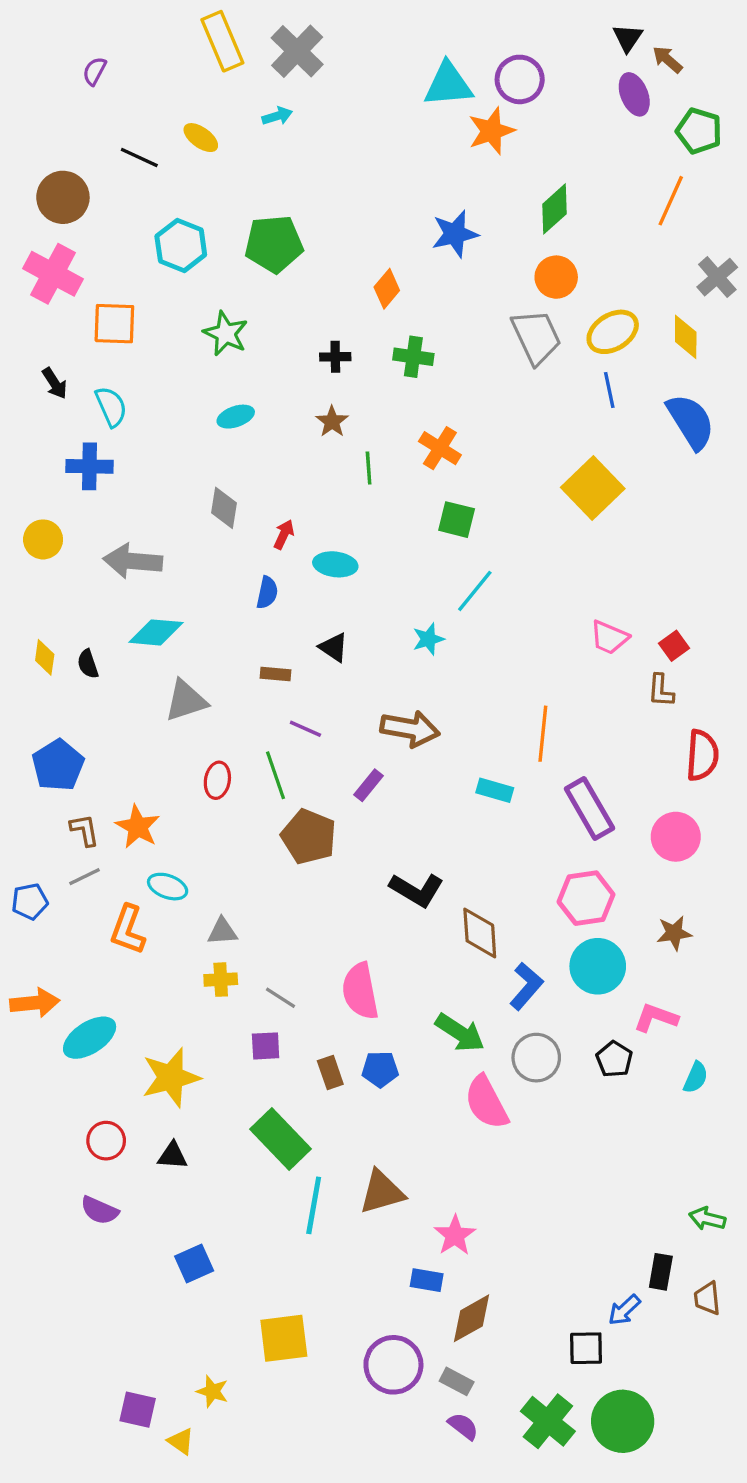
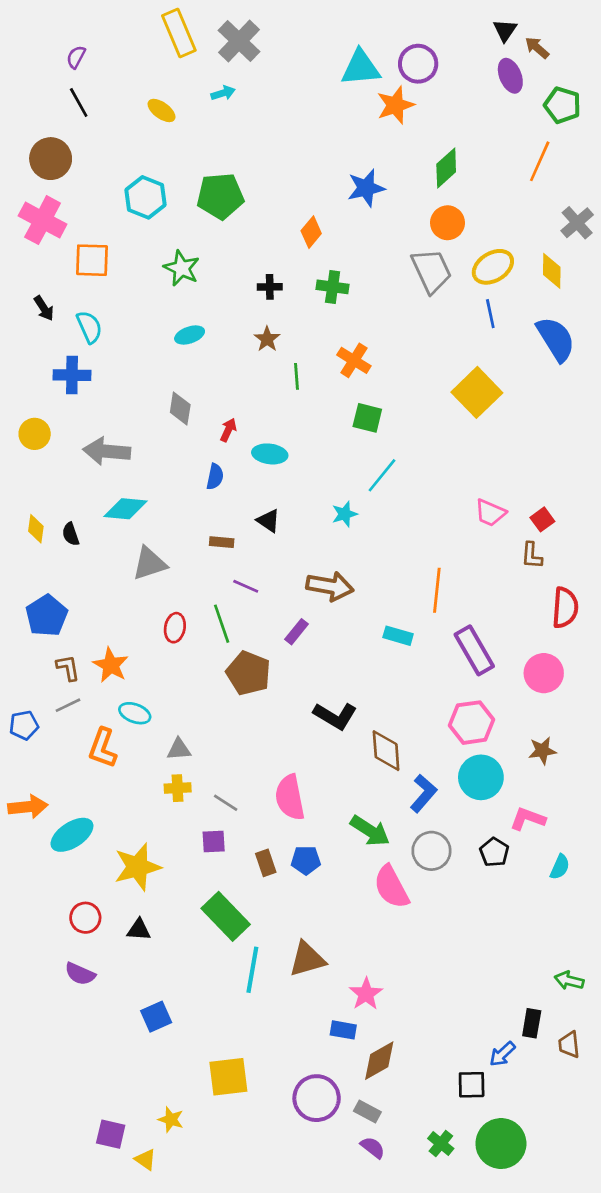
black line: (139, 157) -> (79, 102), moved, turned 36
green cross: (548, 1421) -> (441, 1144), size x0.6

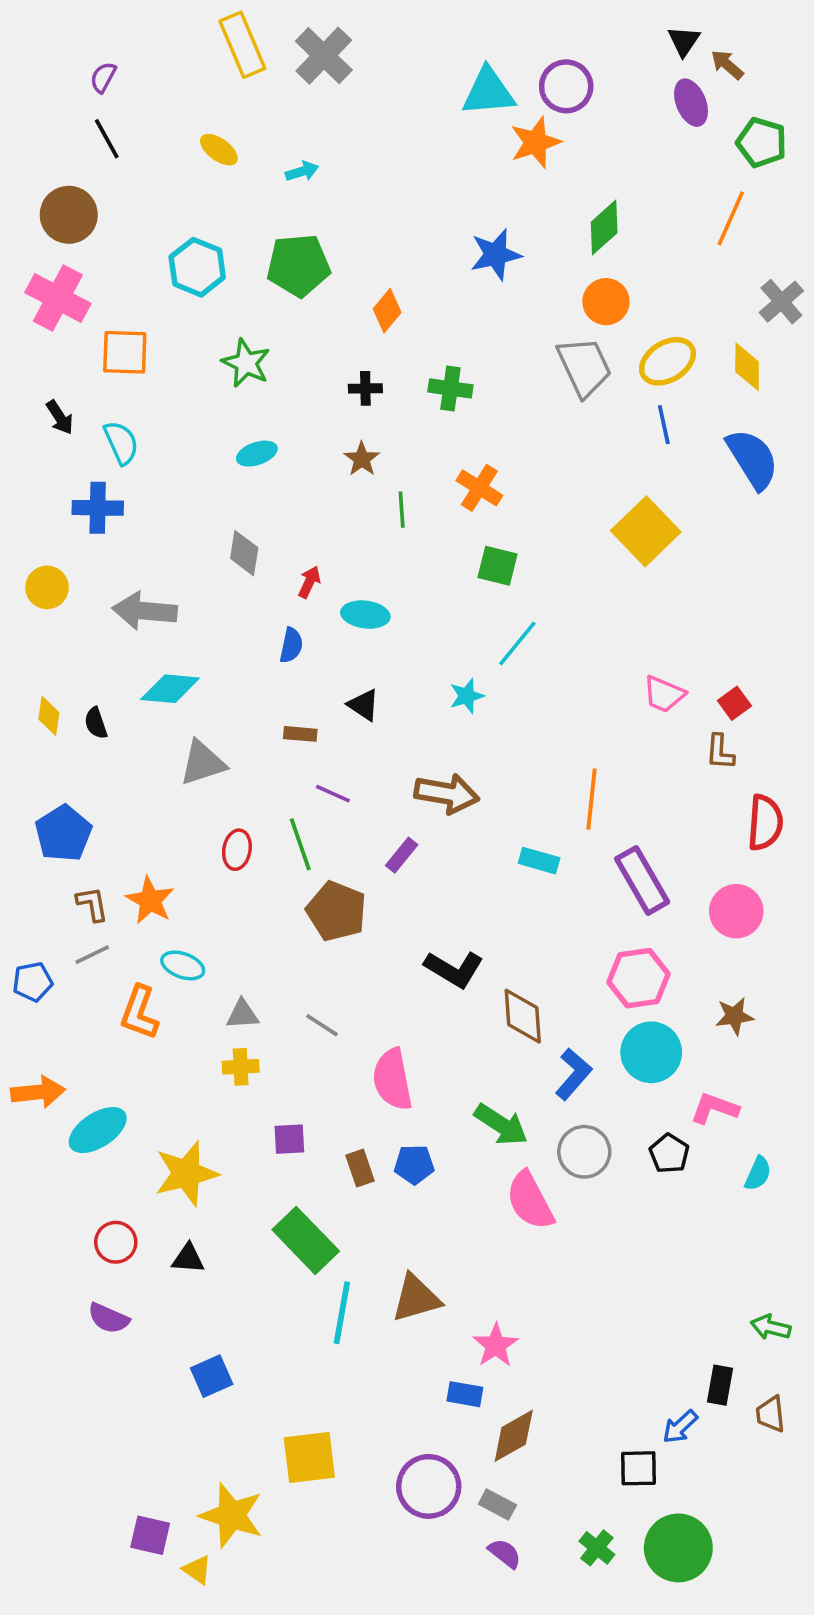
cyan arrow: (223, 93) -> (302, 171), moved
orange diamond: (311, 232) -> (387, 311), moved
gray line: (226, 803) -> (322, 1025), moved
yellow star: (171, 1119) -> (232, 1515), size x1.8

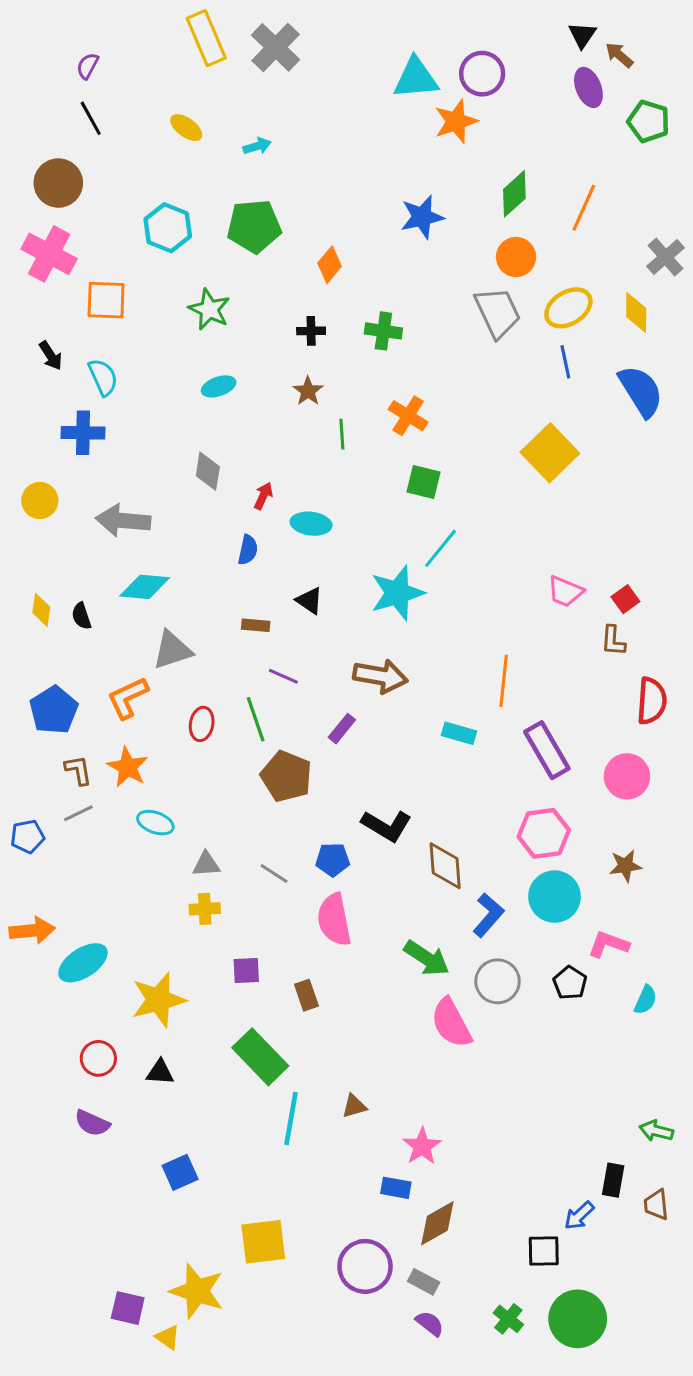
orange line: (731, 218) -> (584, 208), moved
cyan star: (467, 696) -> (397, 593), size x1.8
orange L-shape: (139, 1013) -> (128, 698), moved, turned 45
blue pentagon: (414, 1164) -> (333, 860), moved
brown triangle: (416, 1298) -> (354, 1106), size x0.6

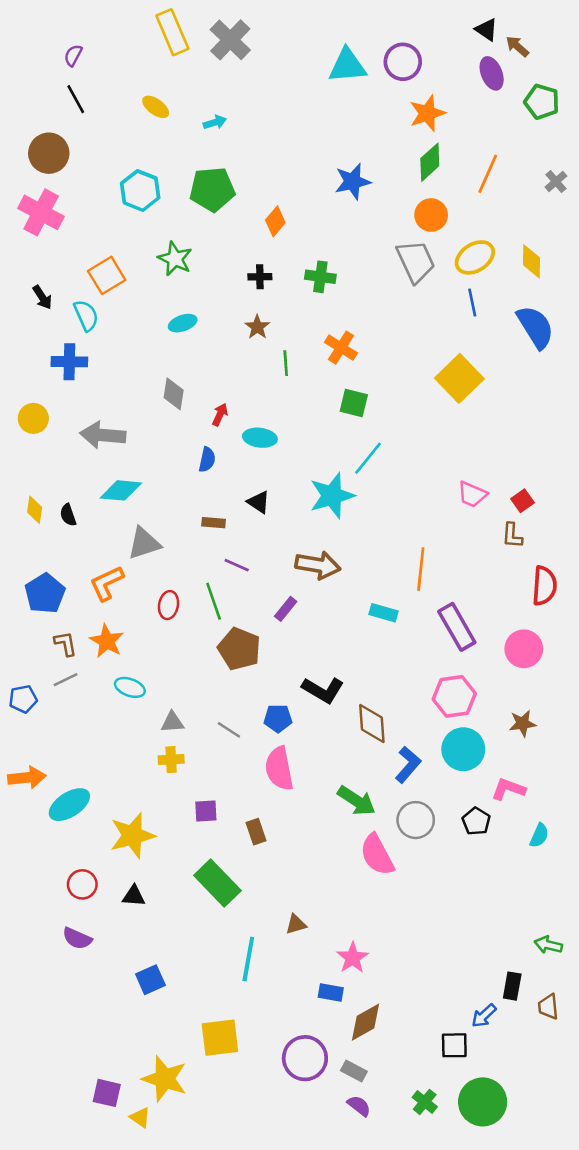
black triangle: (582, 35) -> (486, 30), turned -30
orange star: (456, 121) -> (427, 113), moved
gray cross: (666, 257) -> (556, 182), moved, size x0.7
orange square: (106, 300) -> (107, 275), moved, turned -33
cyan line: (291, 1118) -> (248, 959), moved

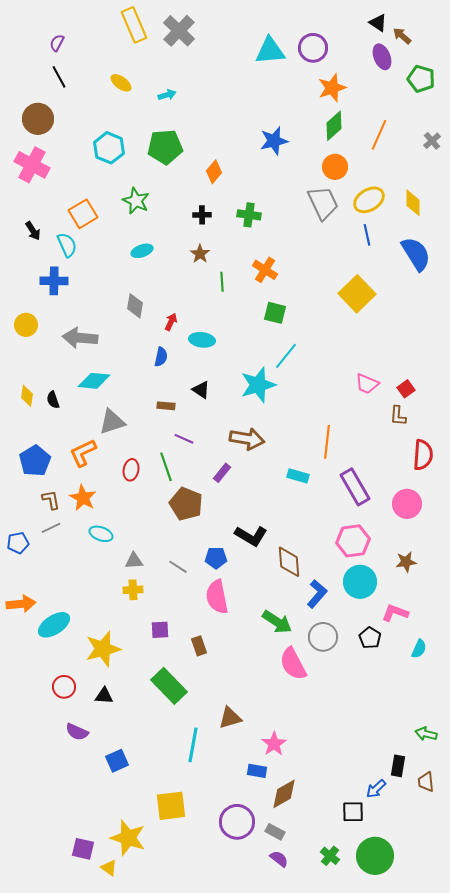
brown triangle: (296, 924) -> (230, 718), size x1.4
purple semicircle: (77, 938) -> (77, 732), moved

